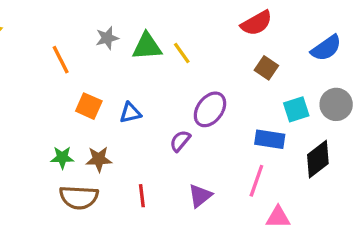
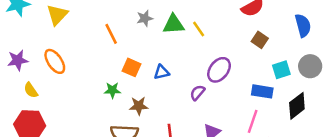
blue semicircle: (326, 48) -> (303, 25), turned -70
green star: (62, 158) -> (112, 90), moved

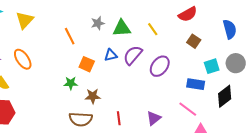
yellow line: (199, 29) -> (153, 29), moved
blue triangle: (161, 72) -> (111, 55), moved
purple semicircle: (197, 93) -> (133, 55), moved, size x1.5
pink line: (253, 121) -> (188, 109), turned -72

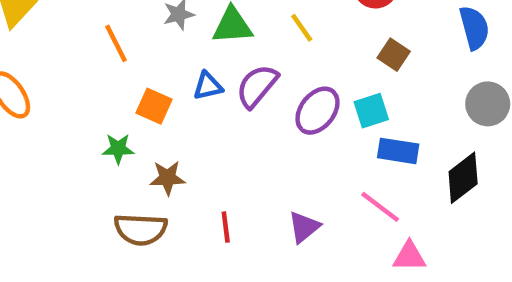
cyan square: (212, 66) -> (371, 111), moved

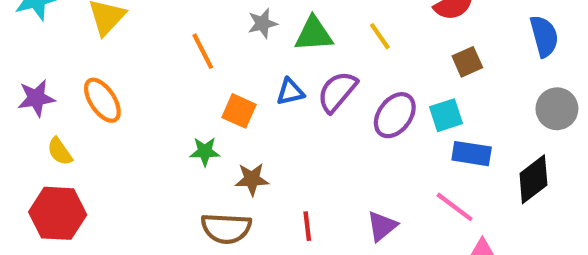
brown square: (394, 55) -> (467, 62), turned 32

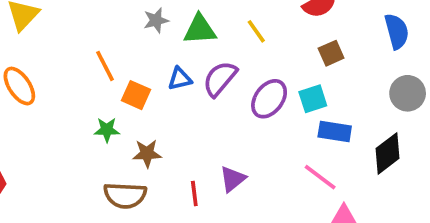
orange line: (203, 51) -> (105, 66), moved
purple triangle: (382, 226) -> (233, 179), moved

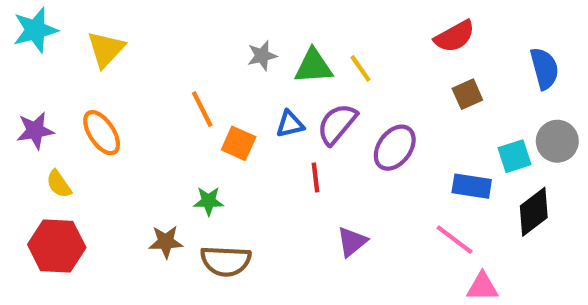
yellow line: (256, 31) -> (360, 68), moved
cyan square: (313, 99) -> (515, 156), moved
green star: (107, 130) -> (209, 201), moved
brown star: (147, 153) -> (166, 242), moved
red line: (194, 194) -> (316, 178), moved

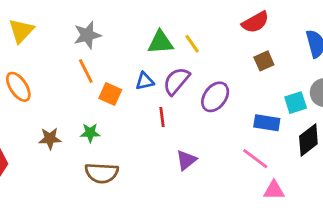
gray star: (262, 56) -> (87, 35), moved, size x1.4
brown star: (166, 242) -> (50, 139), moved

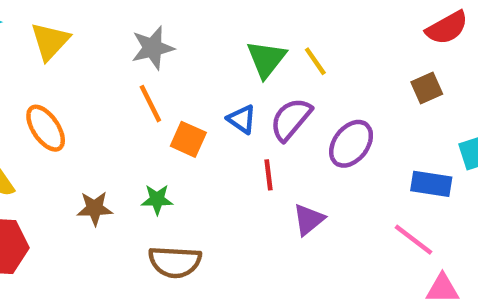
red semicircle: (255, 22) -> (447, 28), moved
green triangle: (161, 42) -> (266, 59), turned -48
blue triangle: (145, 81) -> (242, 119), turned 48
purple triangle: (186, 160) -> (309, 220), moved

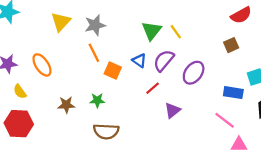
yellow triangle: (50, 41) -> (61, 22), moved
red line: (269, 175) -> (153, 88), turned 56

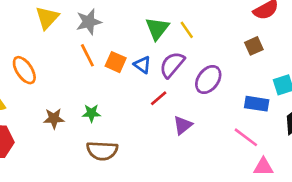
orange square: (113, 70) -> (116, 62), moved

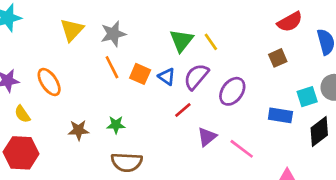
pink line: (246, 137) -> (242, 149), moved

